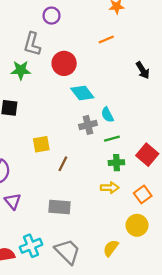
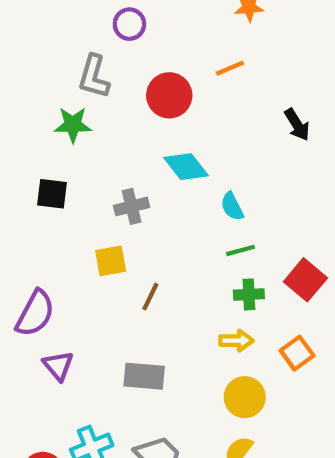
red circle: (64, 63) -> (169, 95), moved
gray cross: (88, 125) -> (132, 206), moved
yellow circle: (137, 225) -> (245, 397), moved

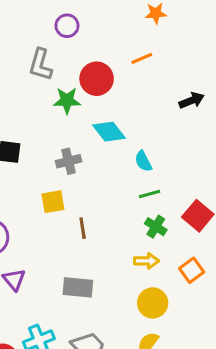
green star: (73, 125) -> (67, 100), moved
black arrow: (297, 125) -> (192, 100), turned -80
green cross: (249, 294) -> (156, 227), turned 35
brown line: (150, 297) -> (83, 228), turned -35

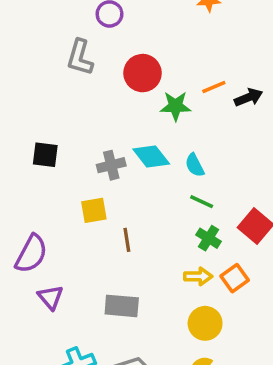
orange line: (142, 58) -> (214, 87), moved
green star: (67, 100) -> (176, 106), moved
cyan diamond: (109, 132) -> (151, 156), moved
green line: (150, 194) -> (202, 202), turned 40
orange square: (192, 270) -> (235, 278), moved

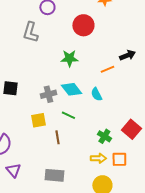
red circle: (143, 73) -> (83, 25), moved
orange line: (214, 87) -> (107, 69), moved
green star: (176, 106) -> (69, 58), moved
green line: (202, 202) -> (68, 115), moved
orange square: (235, 278) -> (119, 159), turned 35

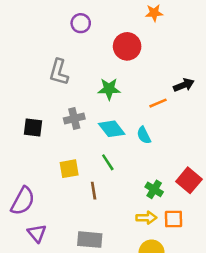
gray L-shape: (30, 32) -> (59, 72), moved
gray cross: (48, 94) -> (74, 119), moved
green line: (68, 115) -> (108, 162), turned 32

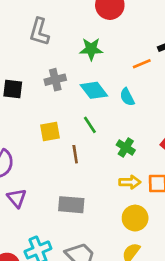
green cross: (154, 189) -> (126, 148), moved

